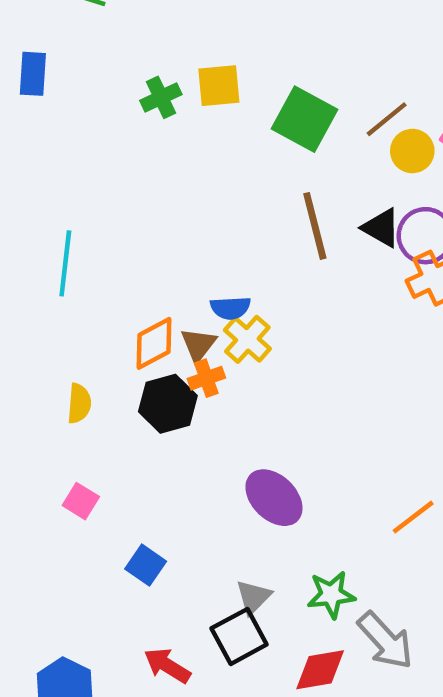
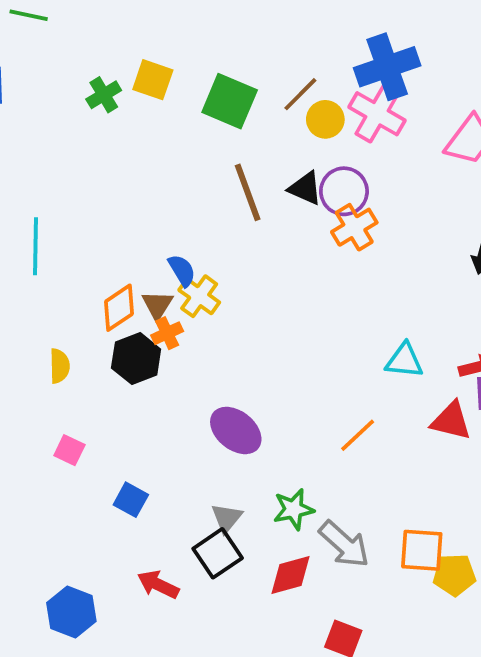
yellow square: (219, 86) -> (153, 80), turned 30
blue semicircle: (230, 308) -> (182, 270), turned -112

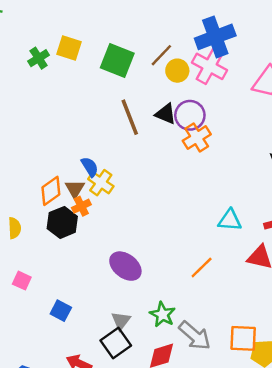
green star: (293, 509) -> (163, 315), turned -30

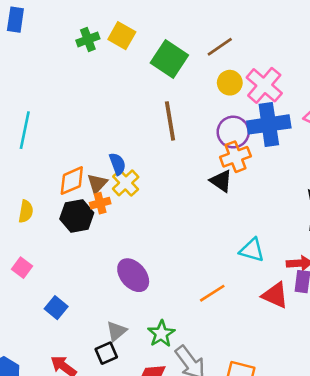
blue cross: (215, 37) -> (269, 124), moved
brown line: (161, 55) -> (220, 47), moved
black triangle: (166, 114) -> (221, 181), moved
black square: (116, 343) -> (106, 353), size x0.7

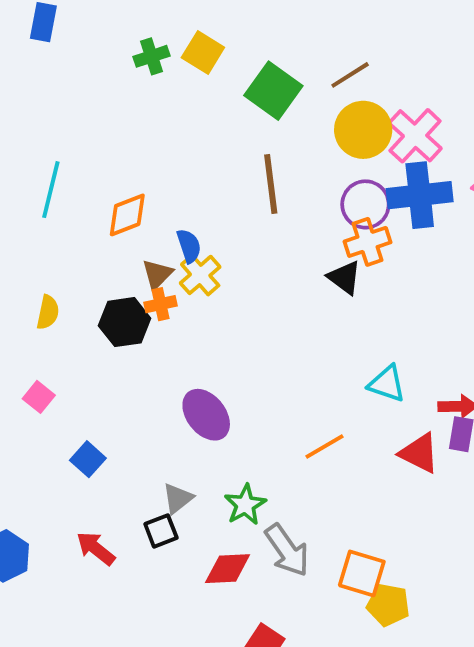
yellow circle: (230, 83) -> (363, 130), size x1.5
orange diamond: (72, 181) -> (127, 215), moved

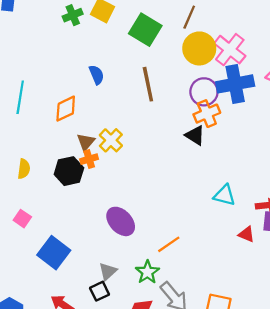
brown line: (350, 75) -> (189, 17), turned -30
blue semicircle: (189, 246) -> (97, 75), moved
orange line: (324, 447) -> (169, 244), moved
red triangle: (419, 453) -> (246, 234), size x0.7
blue square: (88, 459) -> (54, 253), size x1.6

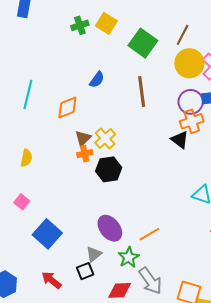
blue semicircle: (97, 75) -> (97, 80), turned 54
black hexagon: (69, 171) -> (109, 169), moved
purple ellipse: (121, 221) -> (110, 228), moved

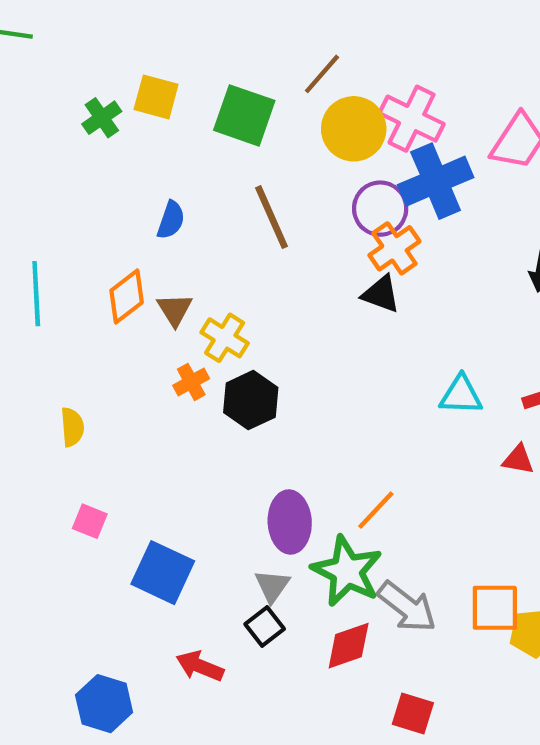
brown line: (183, 35) -> (322, 74), turned 30
brown triangle: (83, 138) -> (175, 310), moved
purple ellipse: (110, 228) -> (290, 522), turned 52
green star: (129, 257) -> (347, 571), size x1.5

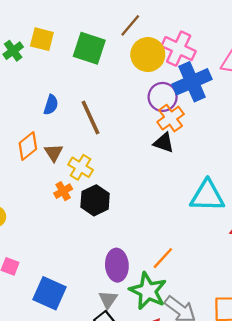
brown line: (272, 217) -> (91, 117), moved
cyan triangle: (461, 395) -> (207, 196), size x1.5

